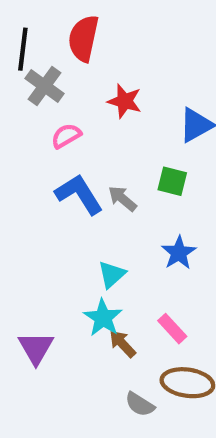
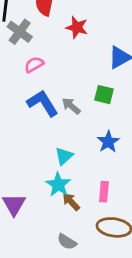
red star: (125, 101) -> (77, 27), moved
pink rectangle: (172, 329) -> (104, 192), turned 48
gray semicircle: (140, 404) -> (67, 242), moved

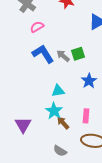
green square: (104, 95) -> (78, 54), moved, turned -32
cyan triangle: (64, 156) -> (58, 91), turned 32

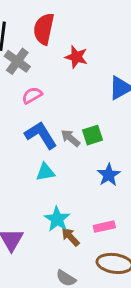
cyan triangle: (58, 91) -> (45, 172), moved
pink rectangle: (86, 116) -> (104, 227), turned 72

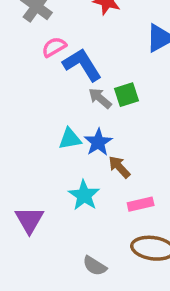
blue L-shape: (41, 135) -> (82, 65), moved
blue star: (109, 175) -> (98, 142), moved
brown arrow: (70, 237) -> (119, 167), moved

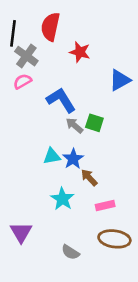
pink semicircle: (54, 47) -> (22, 81), moved
green square: (126, 95) -> (94, 123), turned 36
purple triangle: (29, 220) -> (21, 232), moved

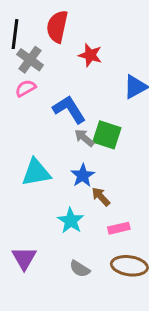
green square: (94, 123) -> (107, 135), size x1.4
cyan triangle: (52, 156) -> (36, 173), moved, size x1.5
gray semicircle: (70, 252) -> (80, 269), moved

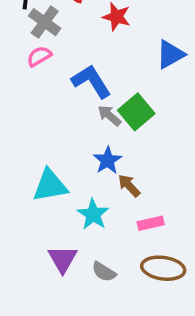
green square: (107, 135) -> (136, 112), turned 32
cyan triangle: (36, 173) -> (50, 186), moved
purple triangle: (24, 258) -> (63, 259), moved

